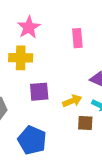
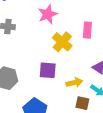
yellow cross: (21, 58) -> (62, 42), moved, turned 30

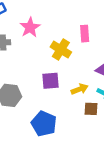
pink star: (48, 14) -> (30, 27), moved

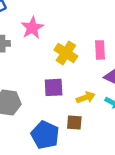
pink rectangle: (85, 34) -> (100, 50), moved
brown square: (91, 109) -> (74, 122), moved

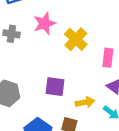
yellow cross: (66, 53) -> (76, 39), moved

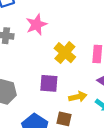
yellow cross: (76, 39) -> (65, 53), moved

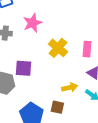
purple square: (49, 83) -> (23, 68), moved

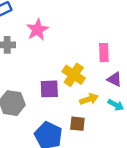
yellow cross: (58, 48) -> (74, 75), moved
purple square: (23, 68) -> (49, 89), moved

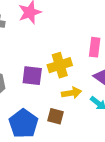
yellow cross: (74, 75) -> (60, 65), turned 30

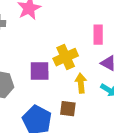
yellow arrow: (71, 93) -> (81, 83), turned -78

